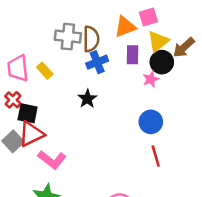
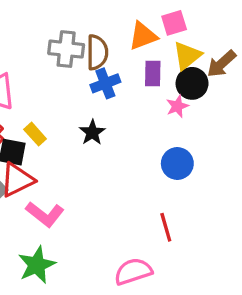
yellow rectangle: (45, 71) -> (35, 134), moved
red line: (156, 156) -> (166, 227), moved

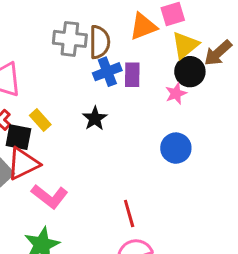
purple rectangle: (153, 74) -> (132, 75), moved
red line: (166, 227) -> (129, 214), moved

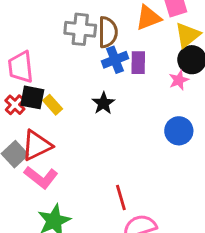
black square: (18, 137) -> (32, 97), moved
pink L-shape: (50, 196) -> (41, 177), moved
red line: (129, 214) -> (121, 198), moved

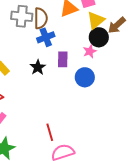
purple rectangle: (138, 63) -> (63, 59), moved
blue circle: (179, 131) -> (85, 77), moved

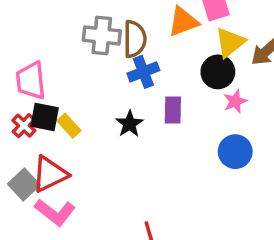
black circle: (99, 37) -> (218, 72), moved
pink star: (90, 51) -> (235, 101), moved
blue circle: (85, 77) -> (235, 152), moved

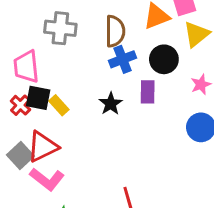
gray cross: (102, 36) -> (60, 28), moved
black circle: (218, 72) -> (164, 59), moved

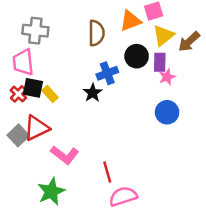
gray cross: (60, 28) -> (35, 31), moved
blue cross: (122, 59) -> (107, 73), moved
purple rectangle: (148, 92) -> (160, 62), moved
pink L-shape: (47, 179) -> (65, 155), moved

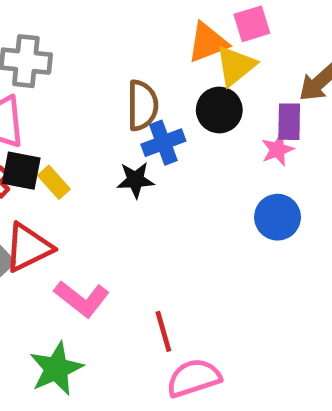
brown semicircle: (96, 33) -> (142, 105), moved
yellow triangle: (163, 35) -> (236, 66), moved
purple rectangle: (160, 62) -> (289, 122), moved
black star: (93, 93) -> (135, 180), turned 30

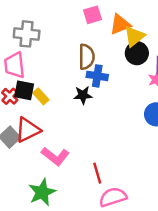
pink square: (252, 24) -> (92, 15), moved
black circle: (219, 110) -> (137, 53), moved
blue cross: (163, 143) -> (97, 76), turned 30

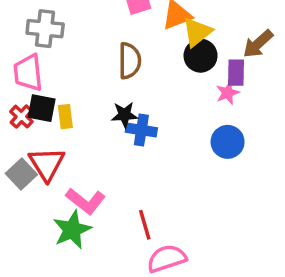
blue cross: (97, 76) -> (141, 130), moved
yellow rectangle: (41, 96) -> (65, 117), turned 35
red triangle: (28, 130) -> (47, 164), turned -36
green star: (42, 192) -> (72, 230), moved

